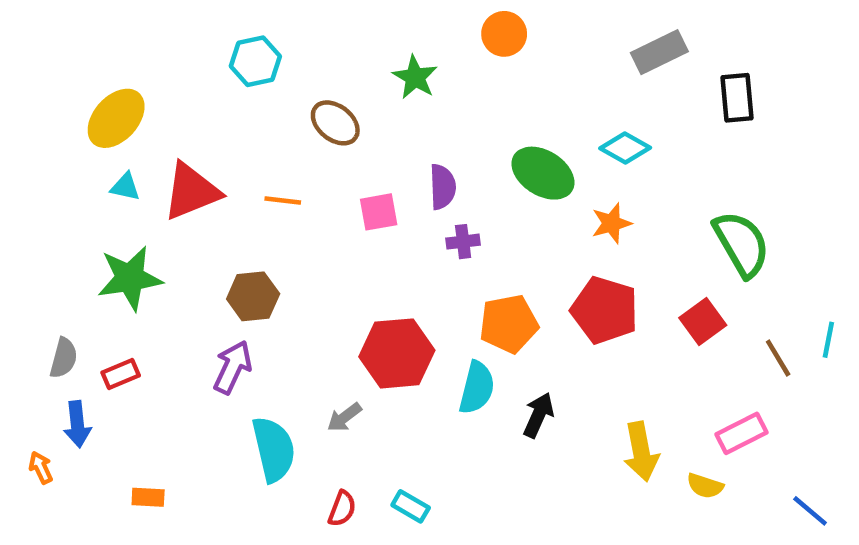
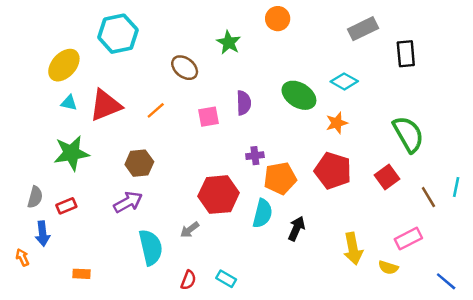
cyan hexagon: (255, 61) -> (118, 34), moved, size x1.4
orange line: (283, 201) -> (156, 110), turned -48
purple cross: (463, 242) -> (255, 156), moved
purple arrow: (233, 367) -> (128, 202), turned 36

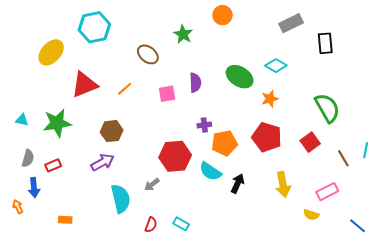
cyan triangle: (69, 103) -> (22, 120), moved
cyan semicircle: (263, 213) -> (210, 171), turned 110
yellow arrow: (353, 249) -> (283, 184), moved

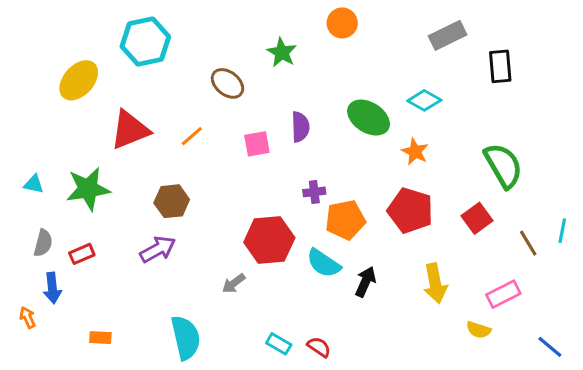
orange star: (270, 99) -> (415, 152), turned -30
cyan semicircle: (121, 199) -> (186, 338), moved
red semicircle: (151, 225) -> (319, 347), moved, turned -77

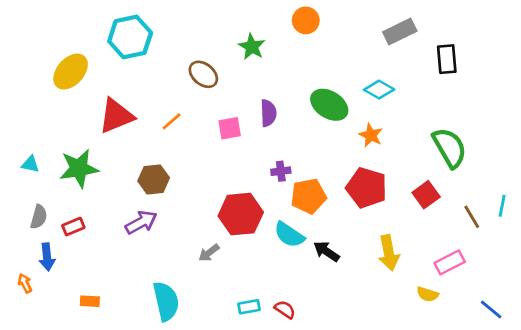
black arrow: (365, 282) -> (326, 251), turned -80
cyan rectangle: (279, 344) -> (249, 307), turned -40

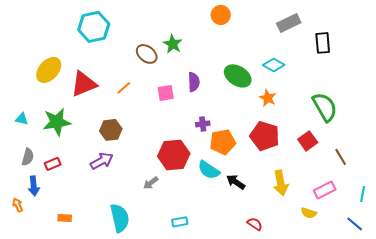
green star: (252, 47) -> (173, 44), moved
yellow ellipse: (71, 72) -> (49, 70), moved
cyan line: (502, 206) -> (363, 194), moved
red semicircle: (285, 310) -> (255, 224), moved

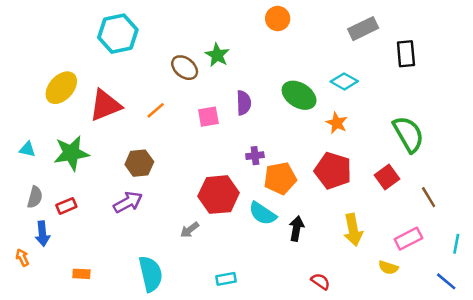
black arrow: (236, 182) -> (296, 229), turned 66

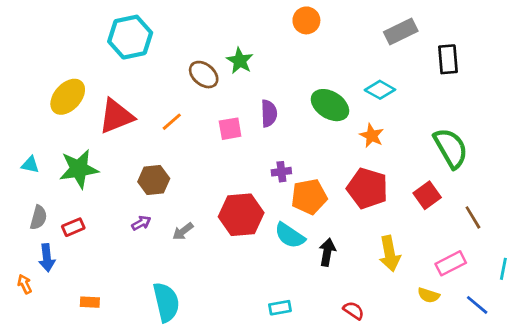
purple arrow: (128, 202) -> (141, 223), size x0.6
gray arrow: (190, 230) -> (183, 231), moved
cyan rectangle: (226, 279) -> (280, 308), moved
blue line: (446, 281) -> (477, 305), moved

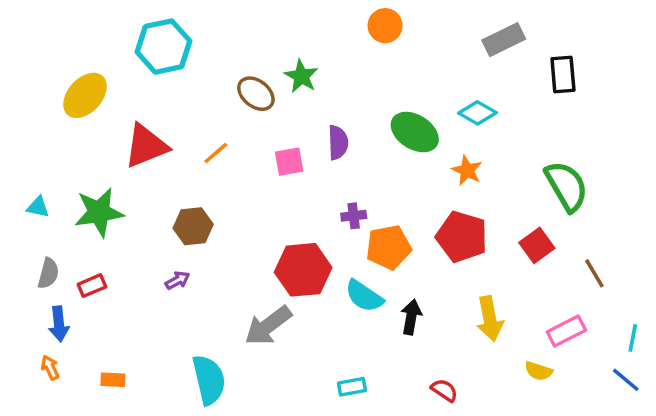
yellow ellipse: (68, 97) -> (85, 95), moved
gray arrow: (183, 231) -> (268, 326), moved, size x1.8
orange arrow: (25, 284) -> (50, 368), moved
blue line: (477, 305) -> (626, 380), moved

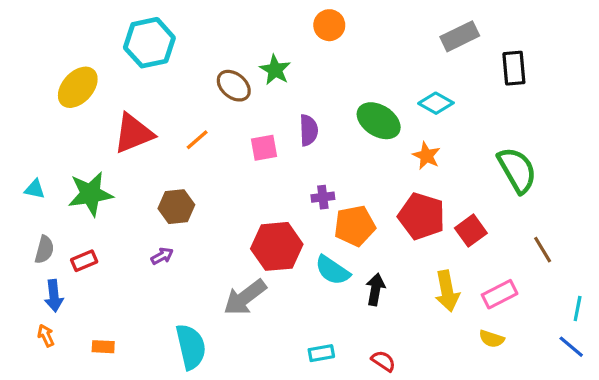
orange circle: (385, 26) -> (329, 25), moved
red square: (537, 245) -> (471, 231), moved
pink rectangle: (566, 331) -> (500, 294), moved
red semicircle: (444, 390) -> (383, 361), moved

